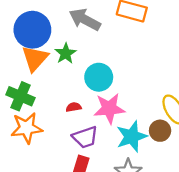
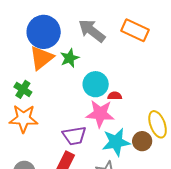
green cross: (20, 96) -> (23, 89), size x0.7
red semicircle: (74, 107) -> (115, 96), moved

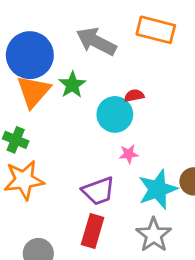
red semicircle: (115, 96) -> (134, 96), moved
pink star: (100, 114) -> (129, 154), size x0.5

